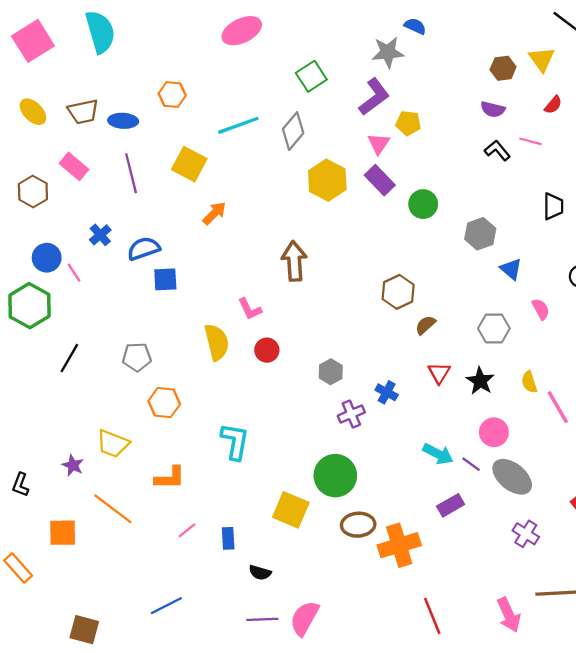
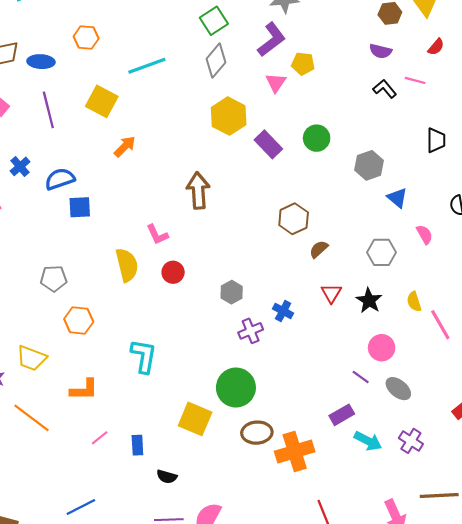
gray diamond: (293, 131) -> (216, 61), moved
purple rectangle: (380, 180) -> (268, 144), moved
cyan arrow: (438, 454) -> (368, 441), moved
gray ellipse: (512, 477) -> (398, 389), size x0.7

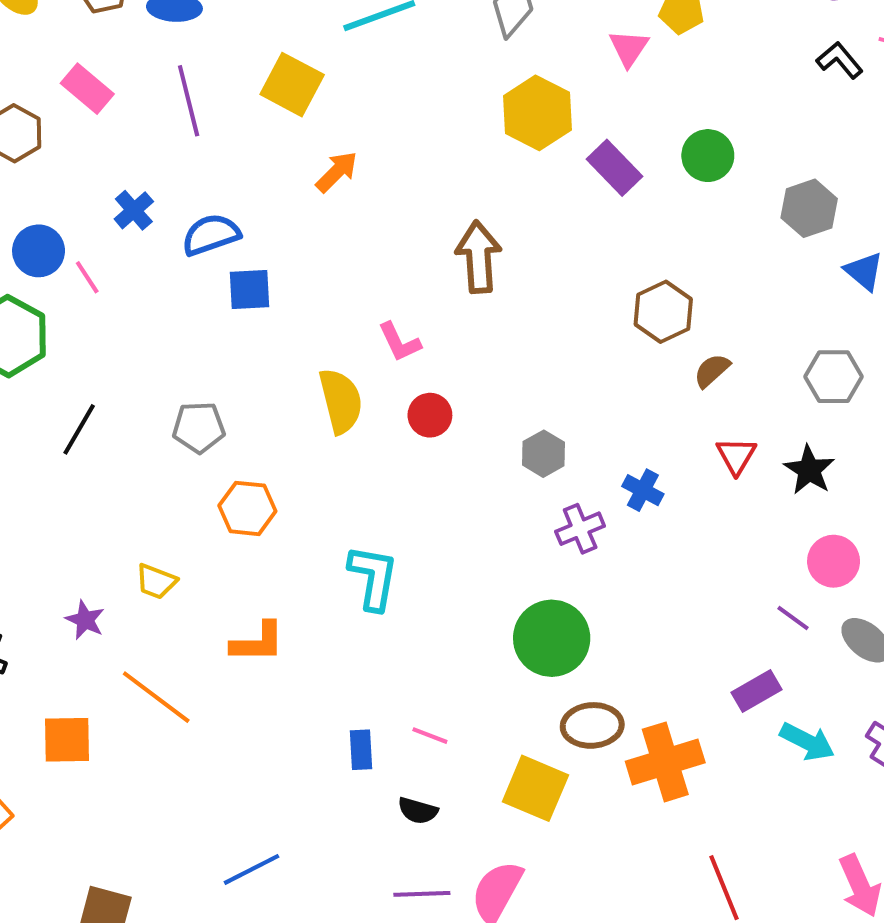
yellow trapezoid: (32, 358) -> (156, 581), size x0.7
yellow square: (195, 419) -> (535, 788), moved
pink line: (100, 438) -> (430, 736), moved, turned 60

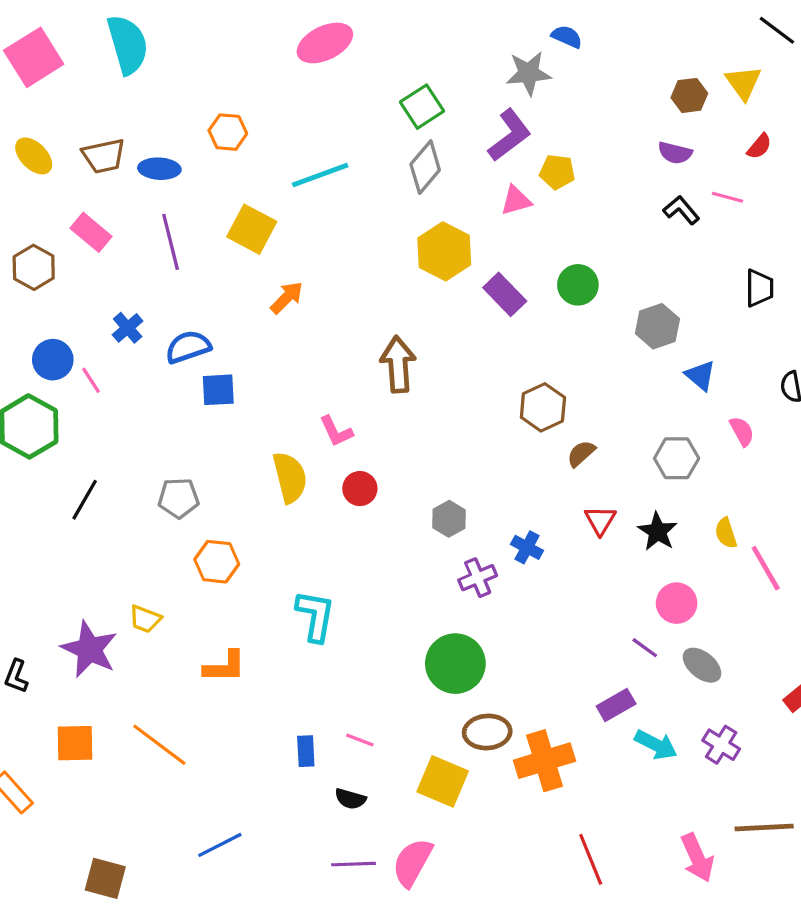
pink triangle: (629, 48) -> (516, 201), turned 40
purple star: (85, 620) -> (89, 649), size x1.8
orange line: (156, 697) -> (159, 745), moved

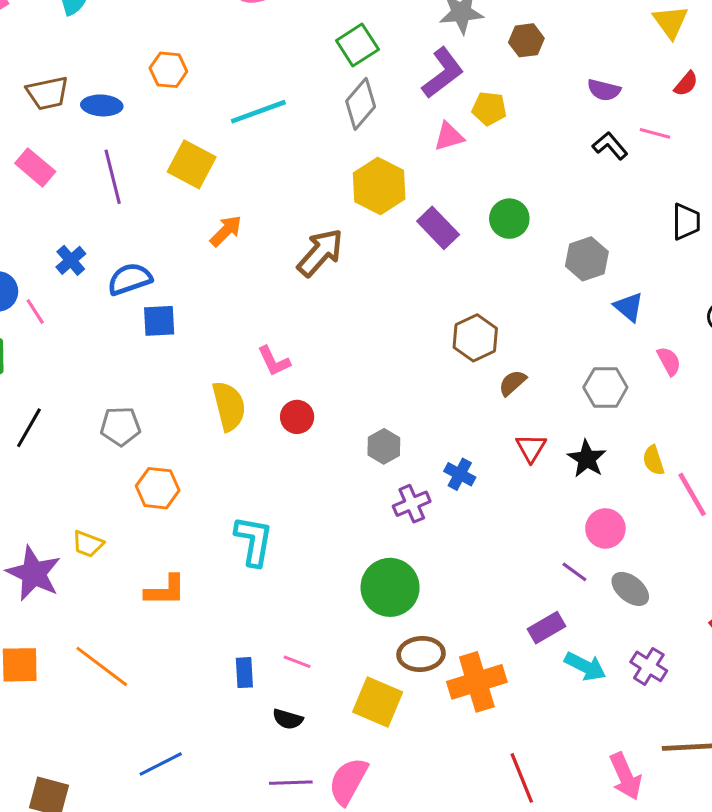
brown hexagon: (689, 95) -> (526, 40), moved
brown arrow: (398, 364) -> (320, 253), moved, turned 46

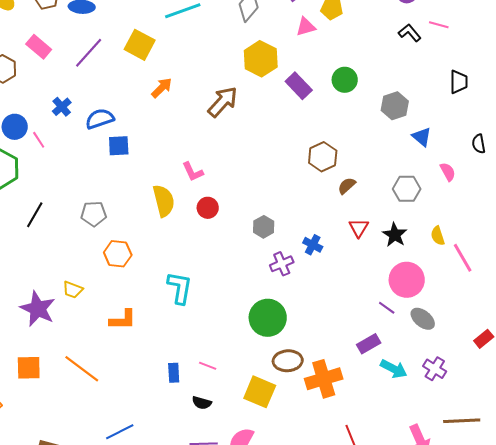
purple line: (113, 177) -> (89, 53), turned 56
pink circle: (605, 528) -> (407, 280), size x1.4

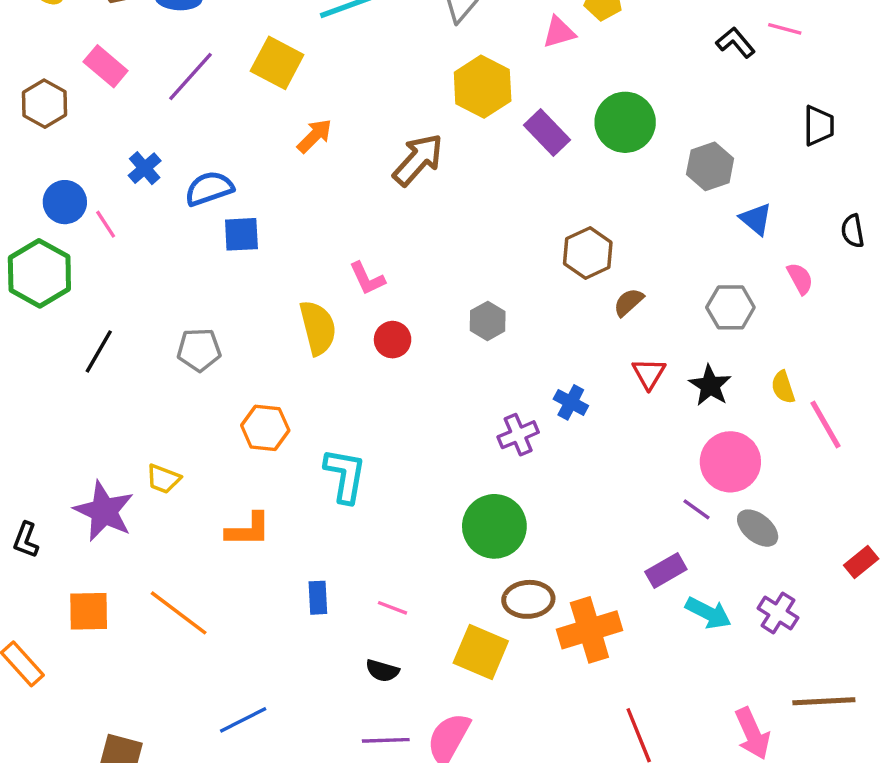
green circle: (345, 80) -> (625, 122), size x1.4
gray hexagon: (264, 227) -> (488, 321), moved
orange hexagon: (118, 254) -> (265, 428), moved
blue rectangle: (174, 373) -> (318, 598), moved

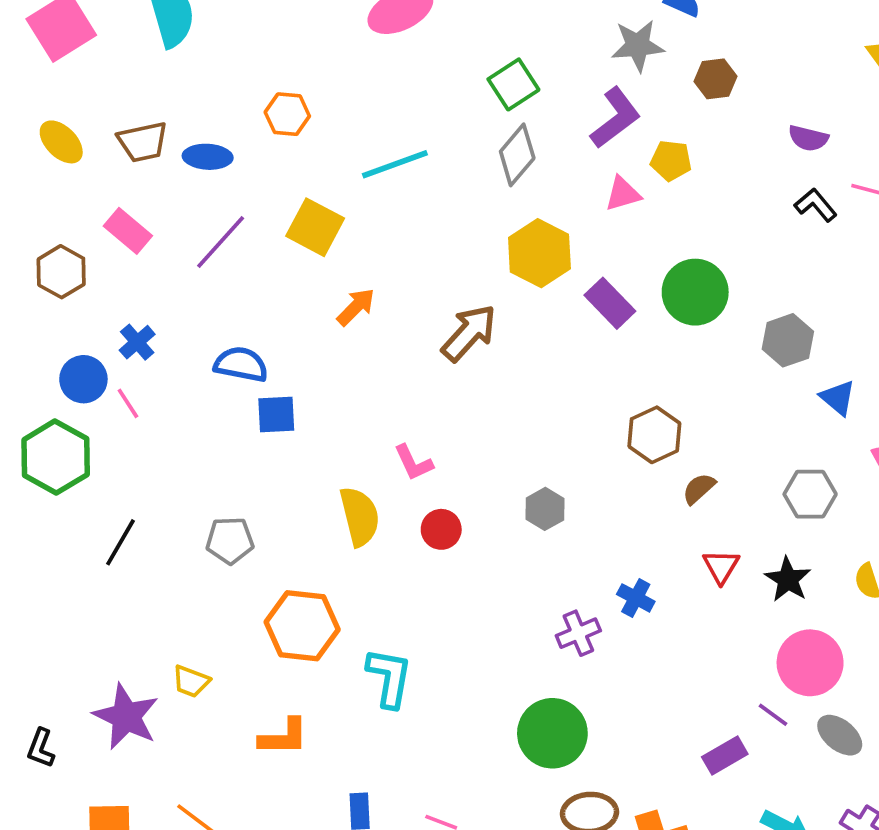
blue cross: (145, 168) -> (137, 342), moved
blue semicircle: (209, 188) -> (241, 364), turned 30
orange hexagon: (265, 428) -> (302, 626), size x1.4
purple rectangle: (666, 570) -> (725, 756), moved

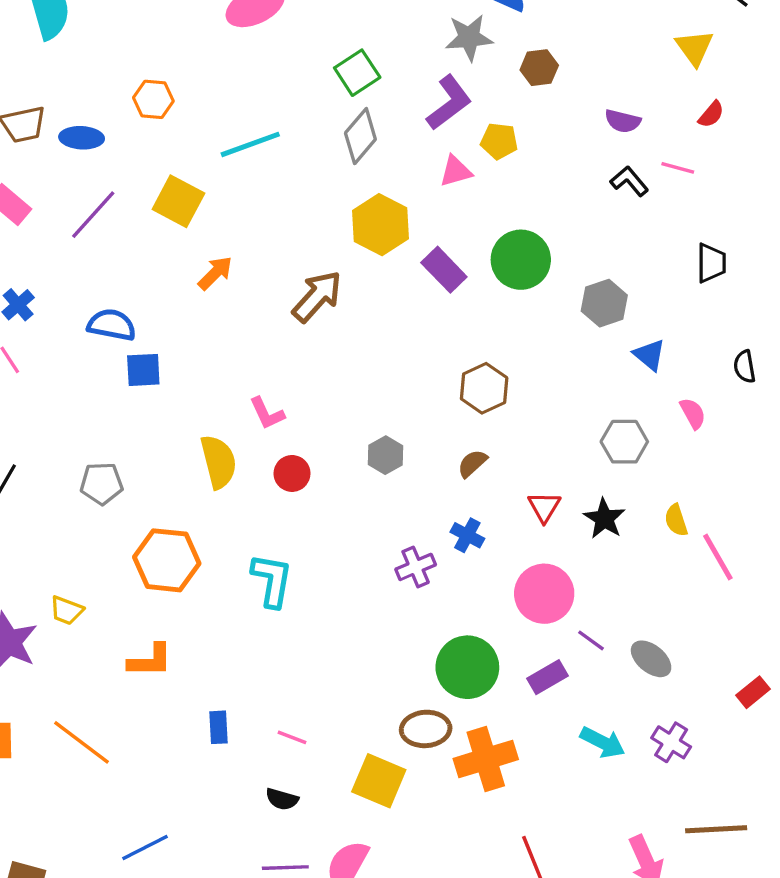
brown semicircle: (699, 489) -> (472, 463), moved
pink circle: (810, 663) -> (544, 594), moved
cyan L-shape: (389, 678) -> (272, 580), moved
green circle: (552, 733) -> (467, 667), moved

